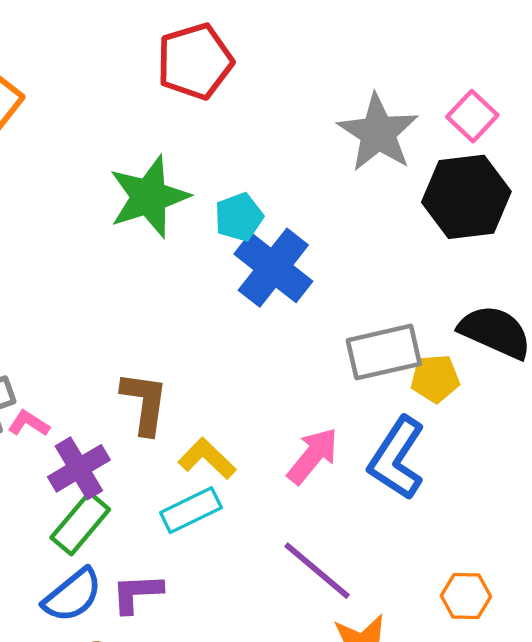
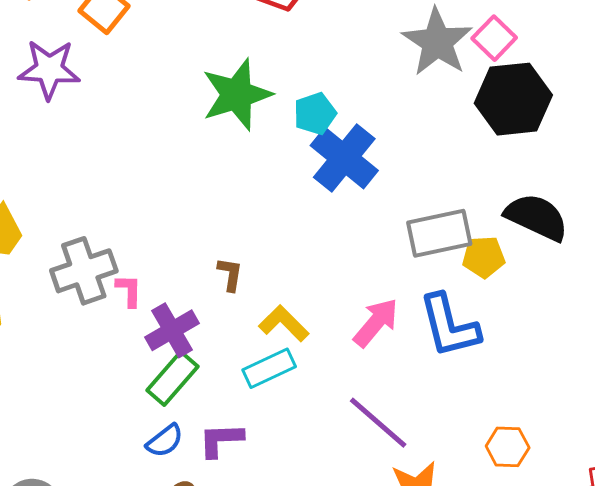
pink square: (472, 116) -> (494, 38), moved
brown L-shape: (145, 403) -> (230, 274), size x0.6
pink L-shape: (29, 423) -> (129, 290), turned 57
blue L-shape: (397, 458) -> (449, 326), turned -48
blue semicircle: (73, 595) -> (165, 441), size x0.7

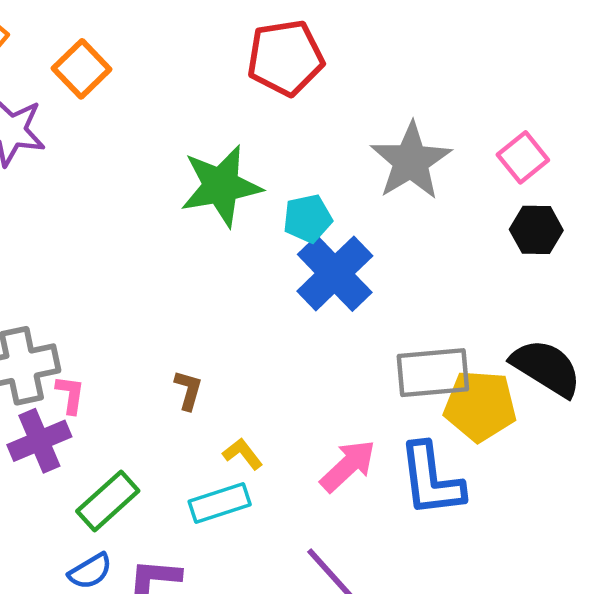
gray star: (437, 42) -> (411, 161), moved
black hexagon: (513, 99) -> (536, 230), size x0.6
yellow pentagon: (484, 257) -> (480, 406), size x1.5
yellow L-shape: (284, 323) -> (243, 454), size x0.7
purple cross: (172, 330) -> (39, 441), moved

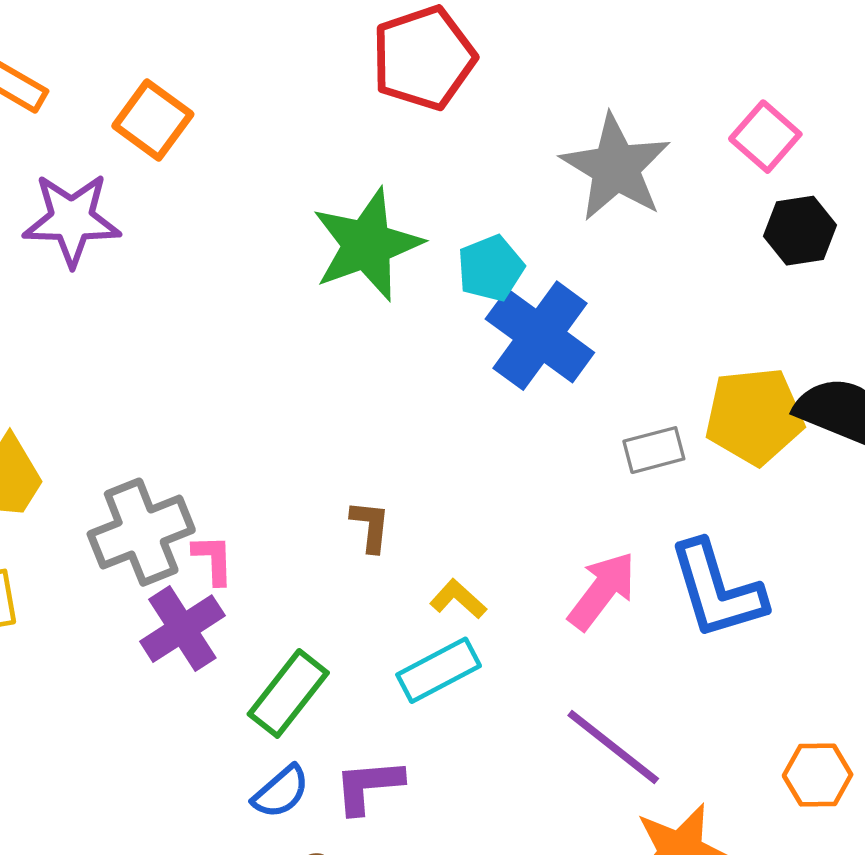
gray rectangle: (433, 373) -> (654, 450), moved, size x0.6
yellow pentagon: (480, 406) -> (754, 416), moved

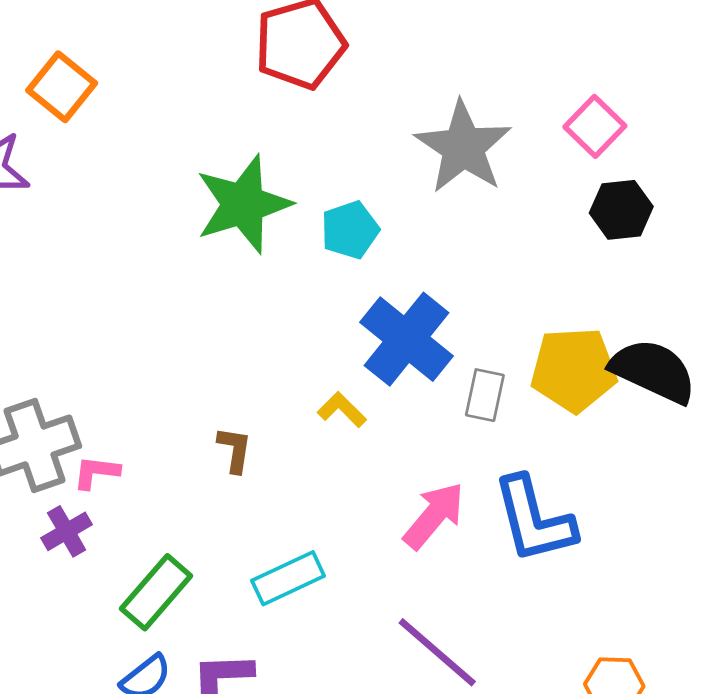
blue cross: (540, 336) -> (407, 339), moved
gray rectangle: (654, 450) -> (485, 395), turned -66
pink L-shape: (213, 559) -> (96, 472), turned -84
yellow L-shape: (458, 599) -> (342, 410), moved
purple cross: (182, 629) -> (67, 531), size x0.7

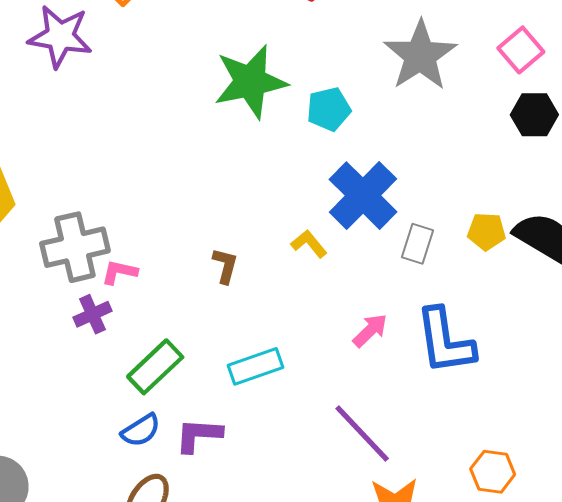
yellow pentagon: (574, 370) -> (486, 231), size x0.6
pink arrow: (434, 516) -> (370, 330), size x0.7

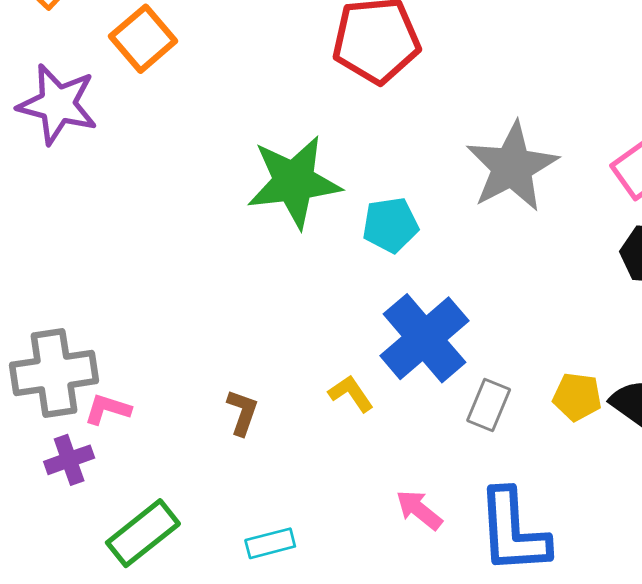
pink arrow: (370, 330) -> (419, 510), turned -102
cyan rectangle: (256, 366) -> (270, 543), size x0.7

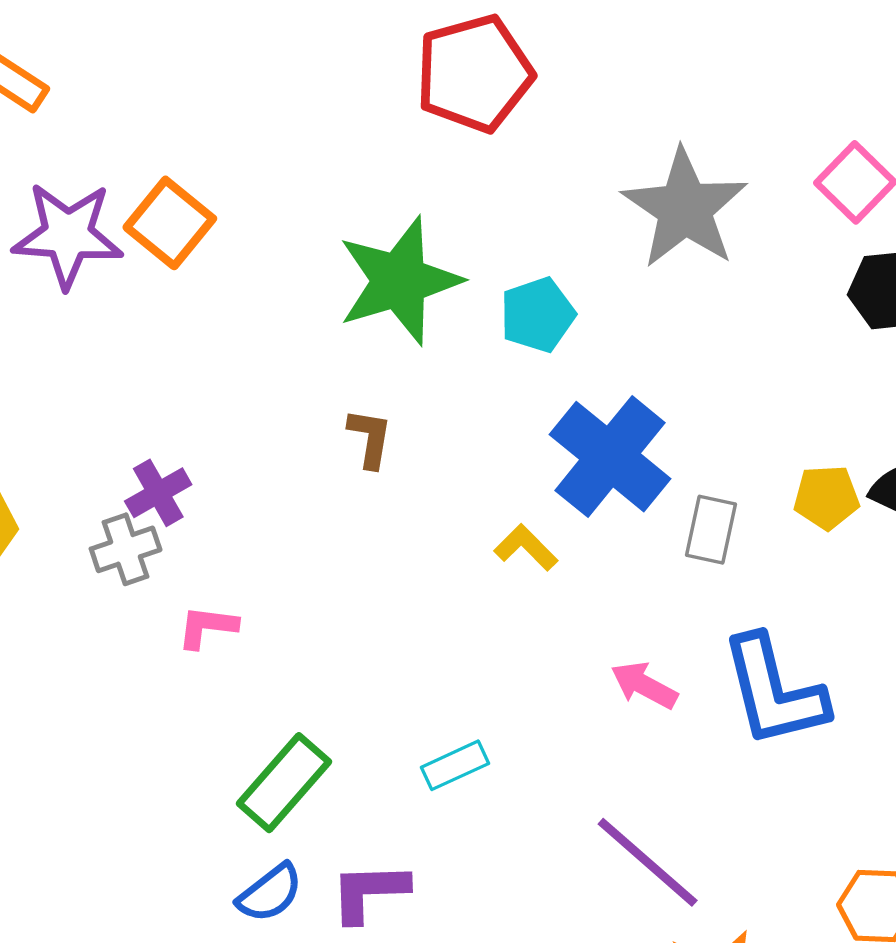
orange square: (143, 39) -> (170, 223), moved
gray cross: (54, 373) -> (126, 549), moved, size x0.6
brown L-shape: (242, 412) -> (370, 438), moved
purple cross: (69, 460) -> (158, 493), moved

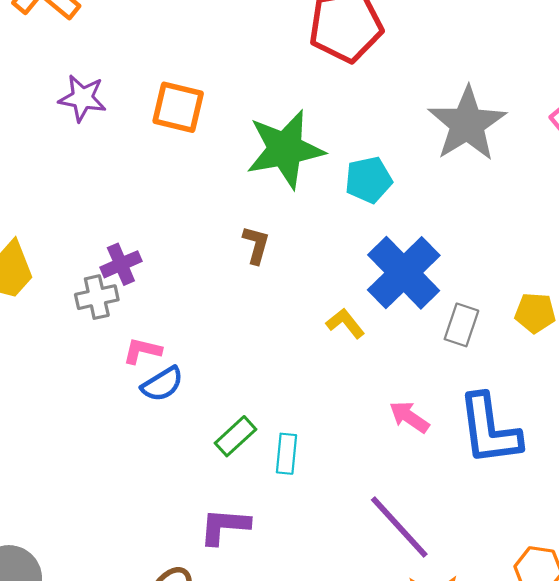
orange square: (170, 223) -> (178, 107), moved, turned -32
purple star: (68, 235) -> (82, 98), size x0.7
cyan rectangle: (455, 765) -> (286, 454), turned -66
green rectangle: (284, 783) -> (235, 436), moved, size x0.7
blue semicircle: (270, 893) -> (162, 384), moved

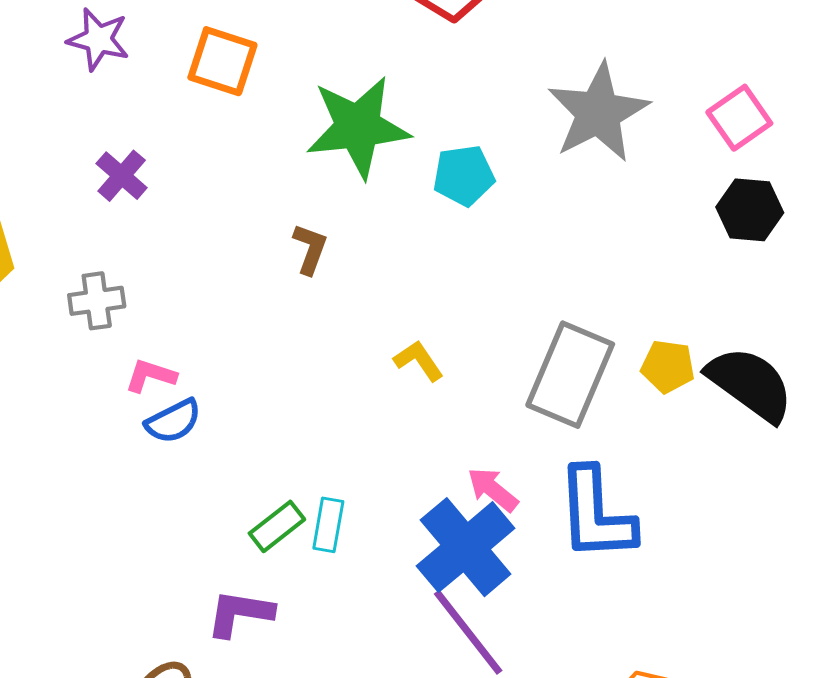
purple cross: (121, 264) -> (122, 176), moved, turned -30
blue cross: (404, 273) -> (466, 547), moved
gray rectangle: (461, 325) -> (570, 375), size x1.8
green rectangle: (235, 436) -> (277, 526), moved

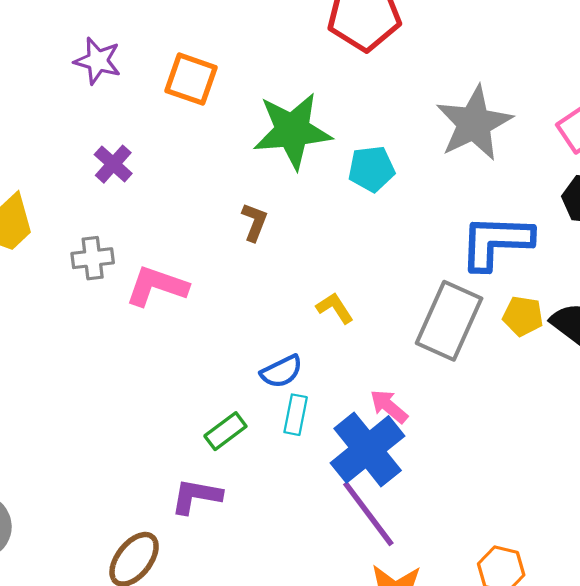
pink L-shape: (150, 376) -> (157, 286), moved, size x1.6
blue semicircle: (173, 421) -> (281, 371), moved
blue L-shape: (596, 514) -> (496, 242), moved, turned 94
cyan rectangle: (328, 525) -> (296, 415), moved

